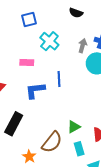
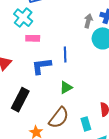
cyan cross: (49, 41) -> (23, 18), moved
green triangle: (74, 127) -> (66, 87), moved

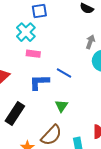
blue line: (65, 54) -> (64, 73), turned -63
green triangle: (66, 87) -> (62, 106), turned -32

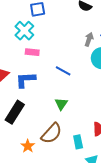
blue L-shape: (39, 82) -> (26, 80), moved

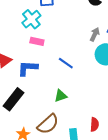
green triangle: (61, 104) -> (61, 96), turned 32

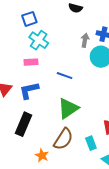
cyan cross: (31, 19) -> (39, 40), moved
green triangle: (61, 96) -> (68, 108), size x1.6

